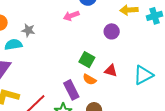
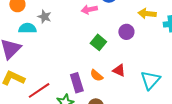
green square: (87, 60) -> (98, 42), moved
cyan triangle: (143, 75) -> (150, 80), turned -30

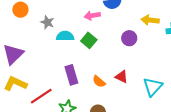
cyan semicircle: (27, 28) -> (65, 36), moved
green square: (98, 42) -> (89, 40), moved
purple rectangle: (77, 83) -> (71, 75), moved

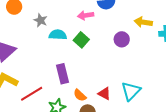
red triangle: (122, 77) -> (104, 94), moved
orange semicircle: (99, 82) -> (80, 95), moved
cyan triangle: (153, 87) -> (131, 91), moved

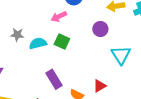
cyan triangle: (131, 91) -> (121, 55), moved
red triangle: (104, 94) -> (100, 86), turned -40

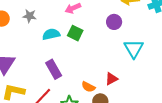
gray star: (17, 35) -> (30, 16), moved
purple rectangle: (54, 79) -> (54, 69), moved

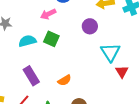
red triangle: (111, 79) -> (122, 72), moved, turned -32
orange semicircle: (88, 87) -> (64, 80), moved, turned -56

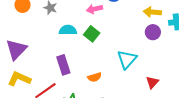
purple circle: (90, 26) -> (153, 32), moved
cyan triangle: (110, 52) -> (127, 59), moved

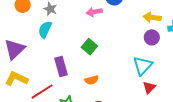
cyan semicircle: (68, 30) -> (45, 29), moved, turned -66
green square: (92, 34) -> (89, 47), moved
cyan triangle: (127, 59) -> (143, 66), moved

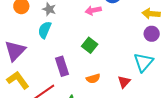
yellow L-shape: (16, 79) -> (18, 80), turned 30
red triangle: (149, 87) -> (124, 82), moved

